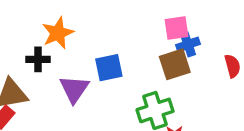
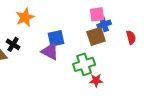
black cross: (38, 59) -> (13, 44), moved, turned 32
purple triangle: (74, 89) -> (50, 51), moved, turned -36

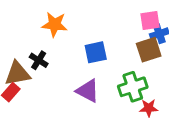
orange star: (25, 17) -> (55, 24), turned 30
purple triangle: (50, 51) -> (88, 91), moved

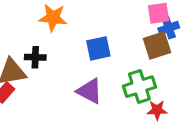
black cross: (39, 60) -> (35, 57), turned -30

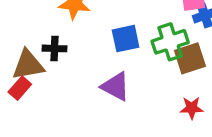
brown square: (157, 46) -> (190, 58), moved
green cross: (139, 87) -> (170, 42), moved

